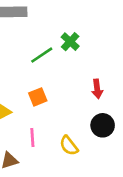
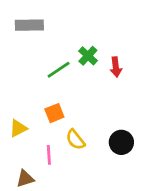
red arrow: (97, 89) -> (116, 67), moved
yellow semicircle: (69, 146) -> (75, 140), moved

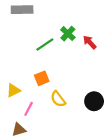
red arrow: (116, 67) -> (90, 42), turned 144
pink line: (49, 155) -> (29, 109), moved, turned 32

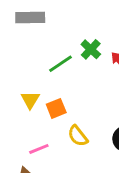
yellow triangle: (13, 90) -> (30, 100), moved, turned -32
pink line: (29, 109) -> (39, 149), turned 40

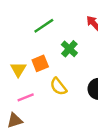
green cross: (91, 49) -> (69, 49), moved
yellow triangle: (30, 100) -> (18, 69), moved

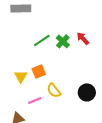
green cross: (69, 49) -> (63, 41), moved
pink line: (26, 97) -> (35, 100), moved

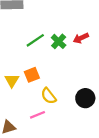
red arrow: (83, 38) -> (81, 38), turned -72
pink line: (35, 100) -> (37, 115), moved

